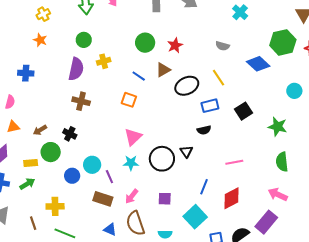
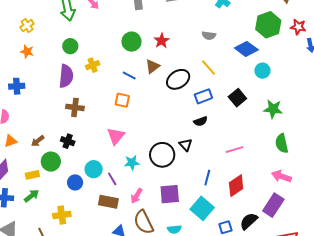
cyan circle: (294, 91) -> (262, 71), moved
pink triangle: (133, 137) -> (116, 136), moved
purple square: (165, 199) -> (170, 194), size x1.5

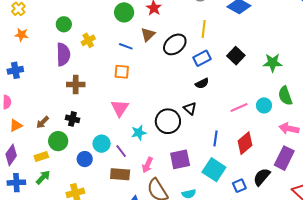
yellow line: (209, 68) -> (204, 29), turned 54
cyan circle: (262, 71) -> (264, 105), moved

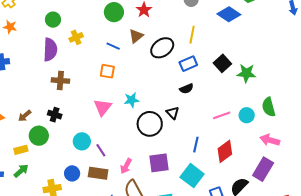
green star: (273, 63) -> (246, 73), moved
cyan star: (139, 133) -> (132, 100), moved
blue circle: (85, 159) -> (72, 173), moved

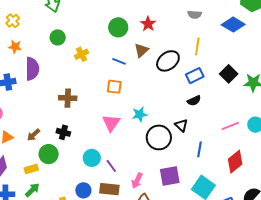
purple semicircle: (50, 50) -> (32, 69), moved
blue line: (196, 145) -> (199, 149), moved

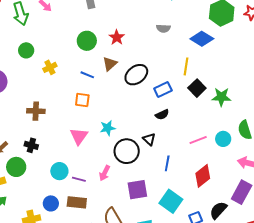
yellow line: (197, 46) -> (186, 66), moved
purple line: (111, 166) -> (79, 179), turned -40
pink arrow: (137, 181) -> (105, 173), moved

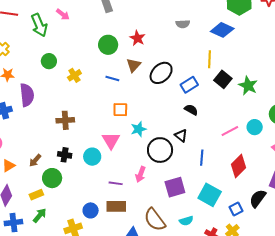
green star: (221, 97) -> (248, 86), turned 30
orange square: (82, 100) -> (120, 110), moved
black semicircle: (162, 115) -> (191, 110), turned -120
cyan circle: (59, 171) -> (92, 157), moved

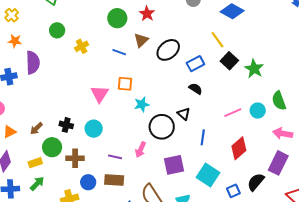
yellow line: (210, 59) -> (217, 40), turned -42
brown cross: (65, 120) -> (75, 158), moved
pink triangle: (111, 140) -> (100, 94), moved

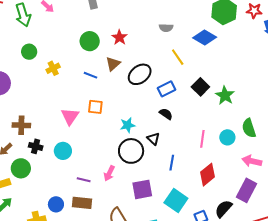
yellow line: (217, 40) -> (178, 57), moved
cyan star: (142, 104) -> (128, 125), moved
pink line: (233, 113) -> (202, 139), turned -60
brown cross: (75, 158) -> (21, 125), moved

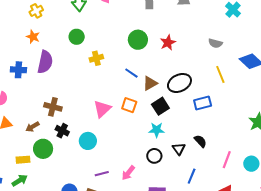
brown triangle: (113, 64) -> (150, 83), moved
black square: (200, 87) -> (160, 106), moved
black semicircle: (166, 114) -> (200, 141), moved
black circle: (131, 151) -> (154, 156), size x0.6
purple line: (84, 180) -> (102, 174), turned -40

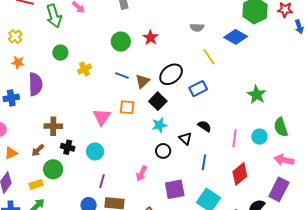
purple line: (102, 174) -> (102, 181), moved, turned -48

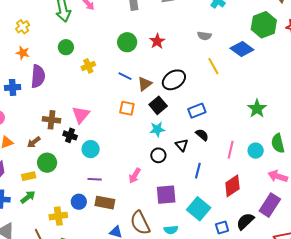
blue rectangle: (198, 89) -> (197, 111), moved
pink triangle: (102, 117) -> (81, 115), moved
black cross: (68, 147) -> (70, 135), moved
purple line: (102, 181) -> (95, 179), turned 72

